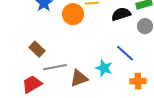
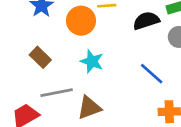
brown rectangle: (37, 49) -> (40, 57), moved
cyan star: (104, 68) -> (92, 61), moved

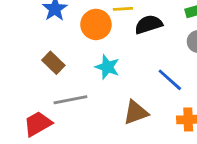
black semicircle: (146, 21) -> (148, 24), moved
brown triangle: (89, 108) -> (136, 112), moved

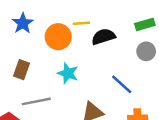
brown rectangle: (53, 63) -> (22, 70), turned 66

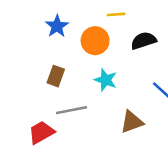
yellow line: (81, 23) -> (116, 14), moved

